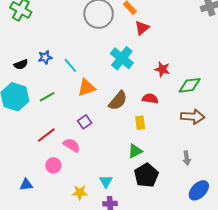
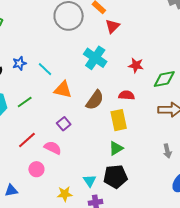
orange triangle: (87, 88) -> (63, 90), turned 36
yellow rectangle: (140, 123) -> (119, 120), size x1.5
black pentagon: (146, 175) -> (115, 177), moved, turned 30

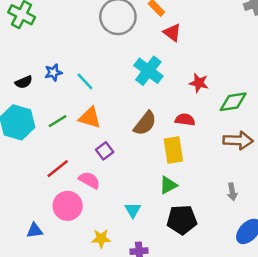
red triangle: (113, 26) -> (172, 32), turned -42
orange triangle: (63, 90) -> (90, 118), moved
pink circle: (36, 169) -> (68, 206), size x1.5
black pentagon: (115, 177) -> (182, 220), moved
cyan triangle: (90, 181) -> (133, 210), moved

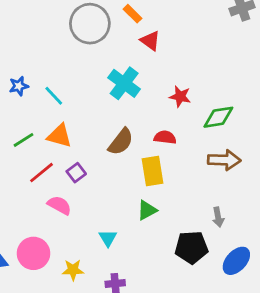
red line: (58, 169) -> (41, 173), moved
pink circle: (68, 206) -> (33, 253), moved
black pentagon: (182, 220) -> (191, 247), moved

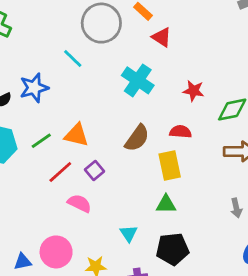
blue star: (19, 86) -> (34, 88), size x1.5
cyan line: (54, 96) -> (73, 58), moved
green triangle: (147, 210) -> (166, 204), turned 30
black pentagon: (191, 247) -> (172, 249), moved

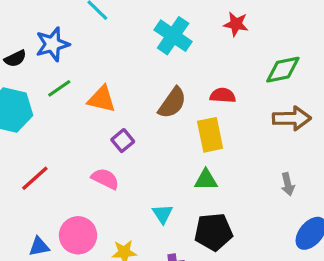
red star: (194, 91) -> (236, 24), moved
green line: (41, 141) -> (59, 88), moved
red line: (60, 172) -> (35, 178), moved

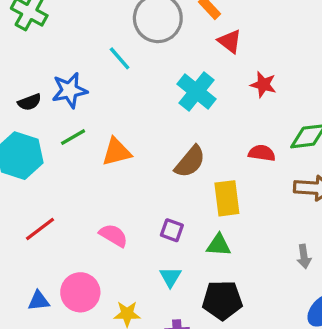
red semicircle: (223, 95) -> (262, 153), moved
orange triangle: (102, 99) -> (117, 152), turned -32
purple square: (123, 141) -> (172, 230), moved, turned -35

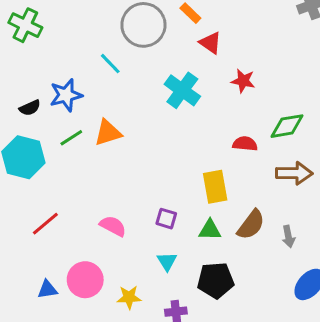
orange triangle: (117, 152) -> (108, 133), moved
brown semicircle: (190, 162) -> (251, 225), moved

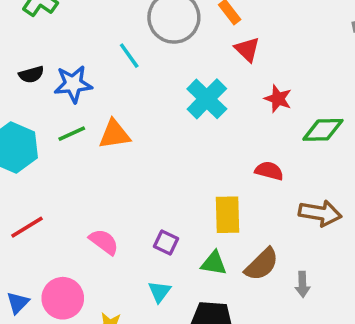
black semicircle: (30, 108) -> (31, 75), moved
green diamond: (287, 126) -> (323, 130), moved
blue triangle: (47, 289) -> (18, 303), turned -45

